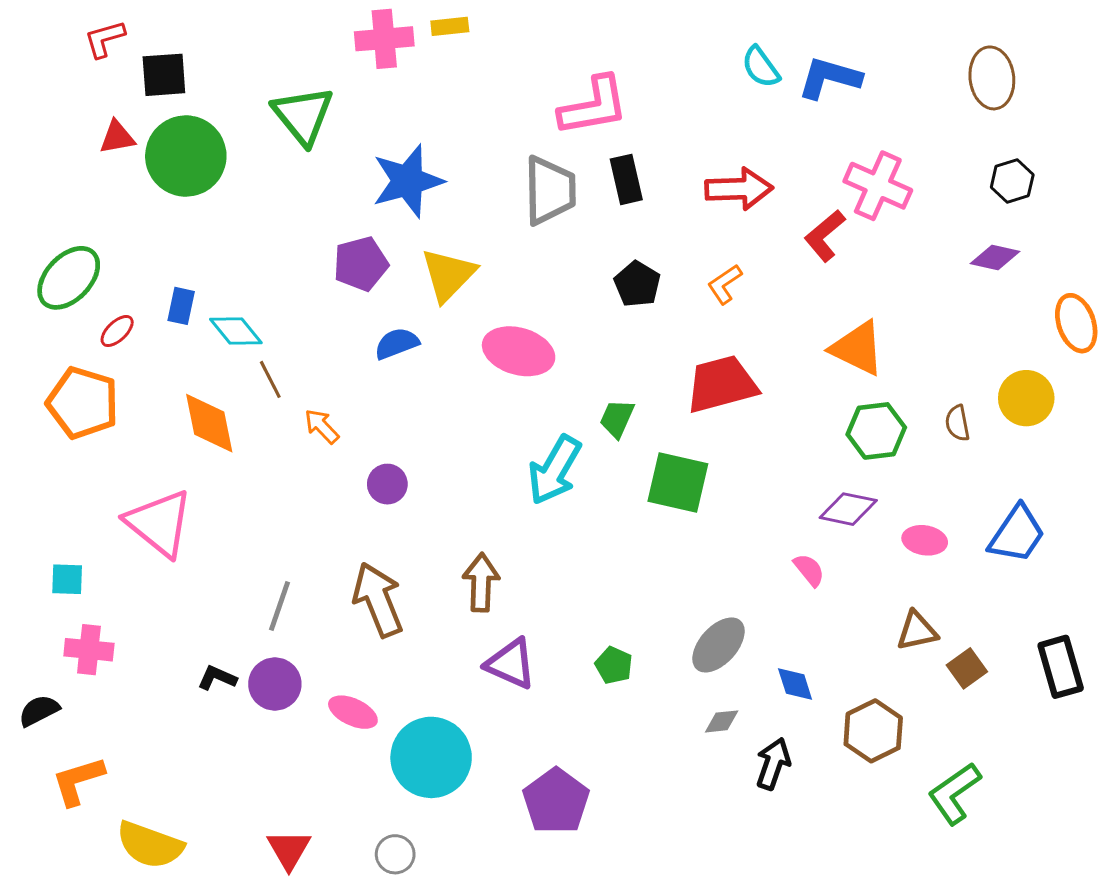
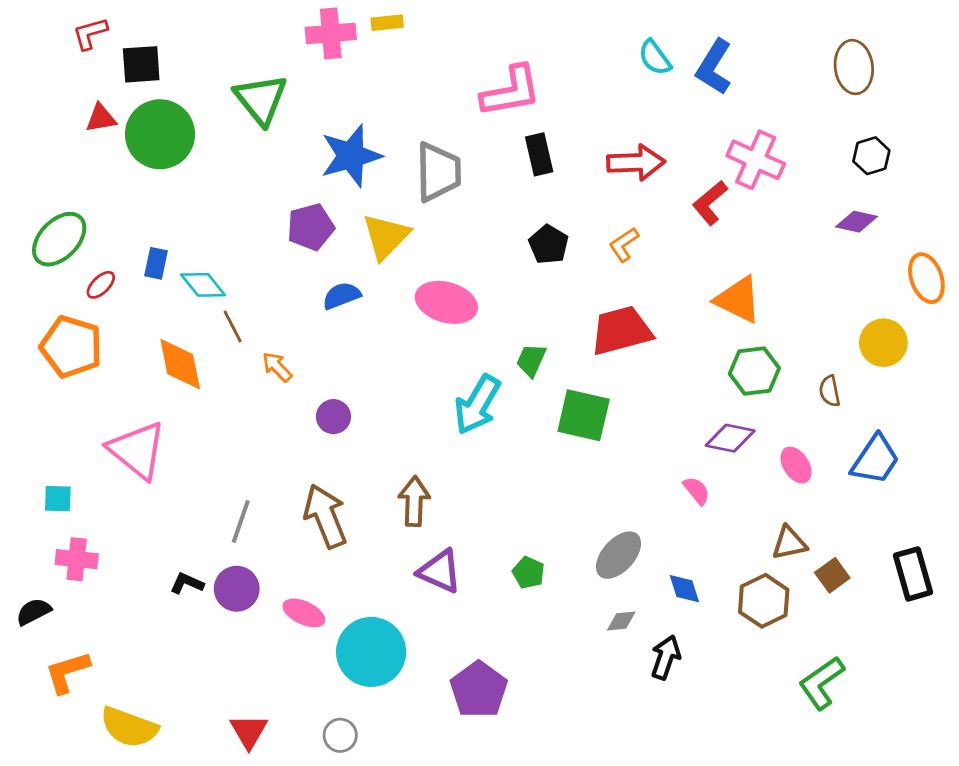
blue L-shape: (829, 78) -> (714, 67), turned -74
gray trapezoid: (550, 190) -> (438, 172), moved
brown semicircle: (958, 423) -> (830, 391), moved
pink ellipse: (925, 540) -> (796, 465), turned 48
brown hexagon: (873, 731) -> (764, 601), moved

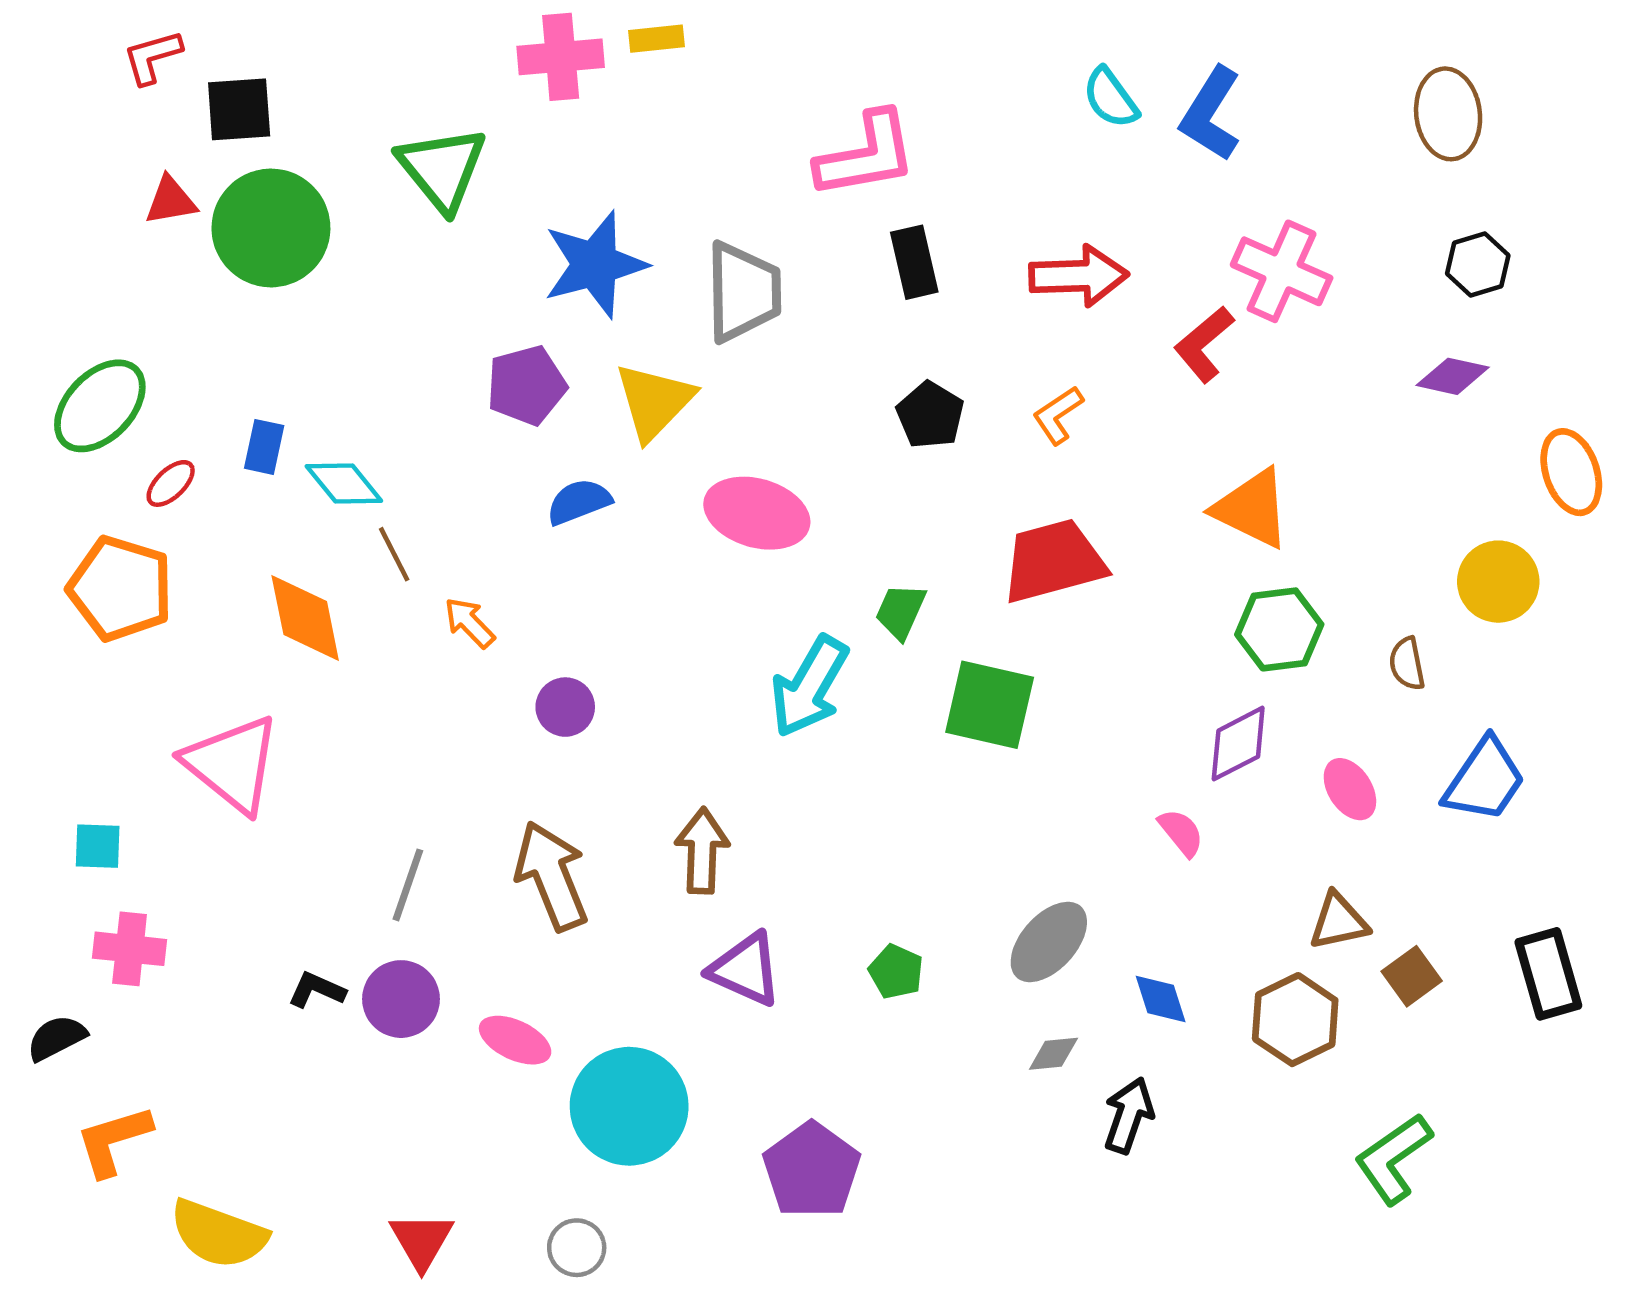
purple diamond: (730, 438) -> (1238, 744), turned -39

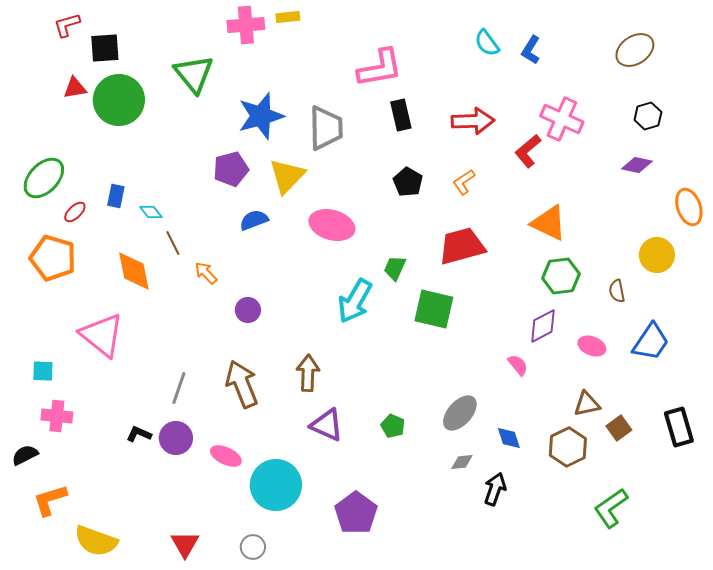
blue L-shape: (1211, 114) -> (531, 50), size x0.7
brown ellipse: (1448, 114) -> (635, 50), turned 63
cyan diamond: (344, 483) -> (151, 212), size x0.7
pink ellipse: (1350, 789) -> (592, 346), turned -36

